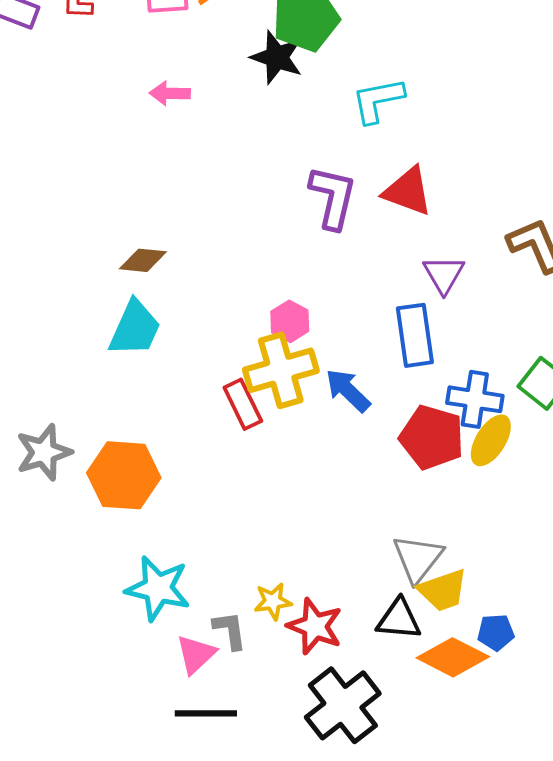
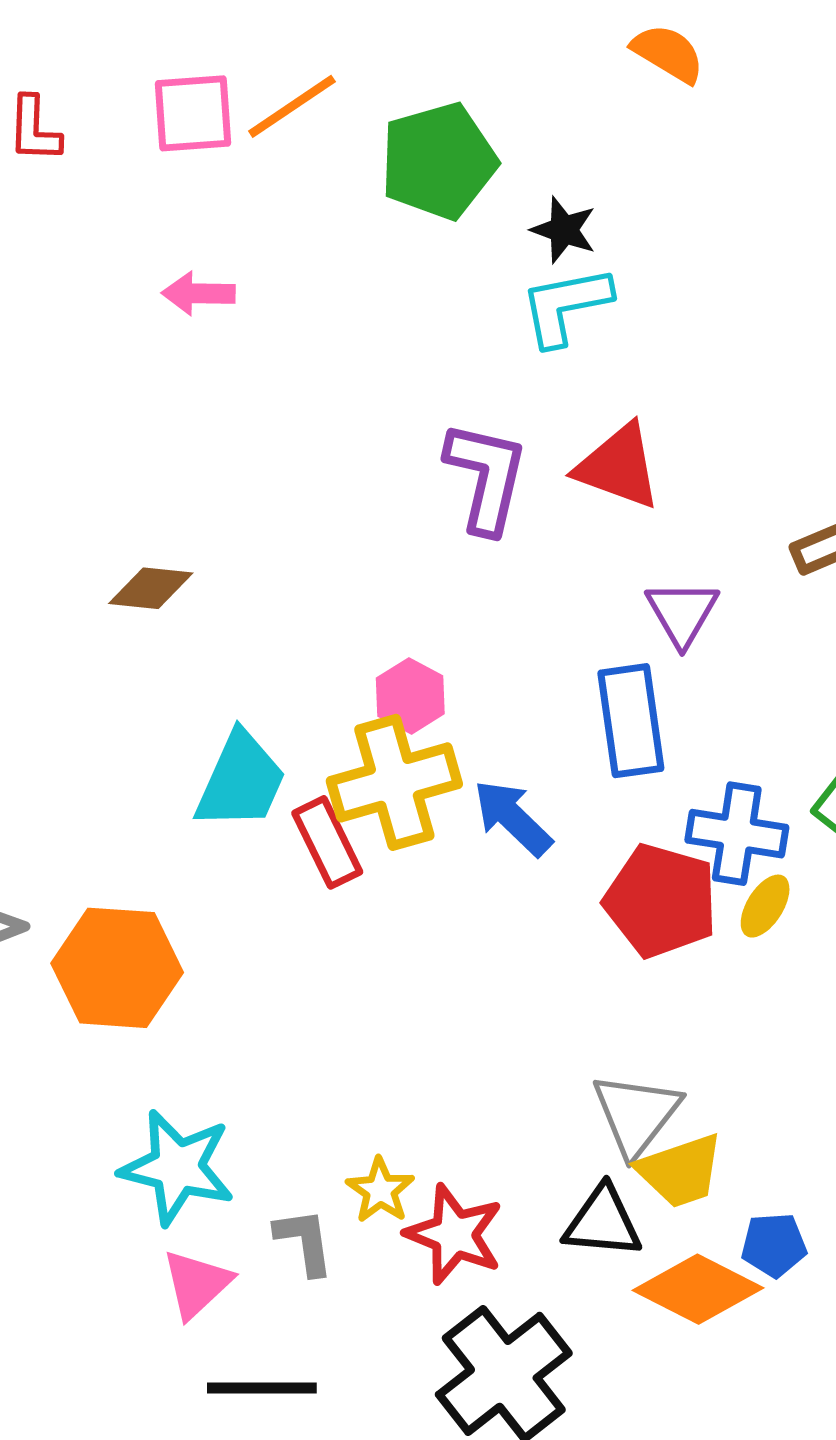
black star: (277, 57) -> (564, 230), moved, size x0.7
cyan trapezoid: (135, 328) -> (241, 781), moved
yellow ellipse: (491, 440) -> (765, 906), size x0.7
yellow star: (273, 601) -> (380, 1190), turned -30
pink triangle: (196, 654) -> (197, 1284), moved

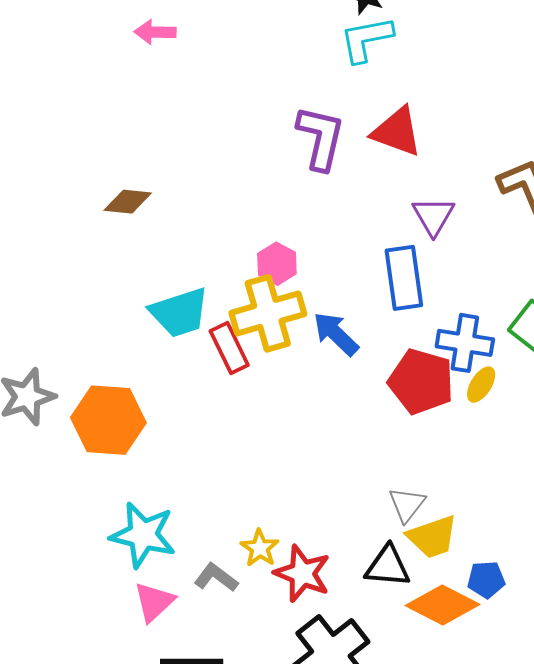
cyan trapezoid: (241, 781) -> (179, 312), turned 48
gray triangle: (636, 1114) -> (407, 504), size x0.7
gray L-shape: (304, 1241) -> (216, 578), turned -45

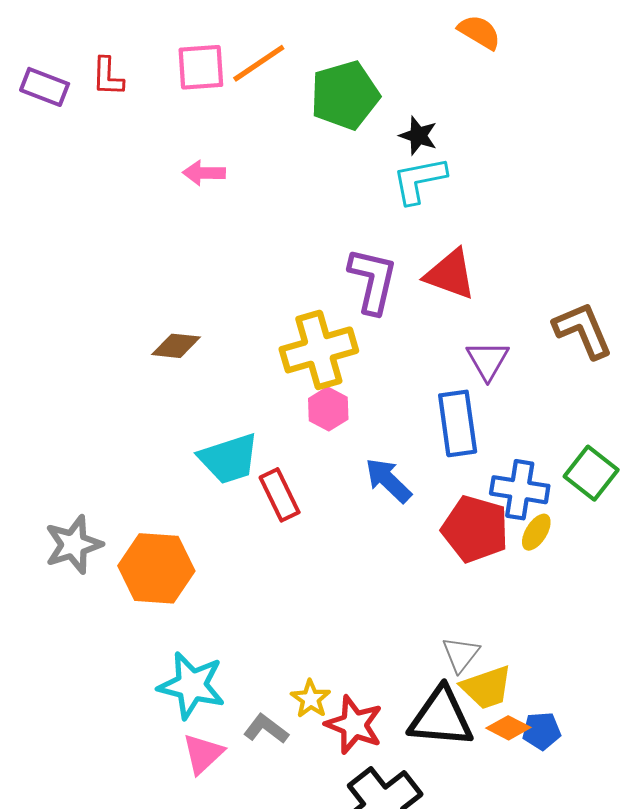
yellow cross: (268, 313) -> (319, 350), moved
black triangle: (388, 566) -> (441, 717), size x1.4
orange diamond: (443, 605) -> (508, 728), moved, size x0.6

